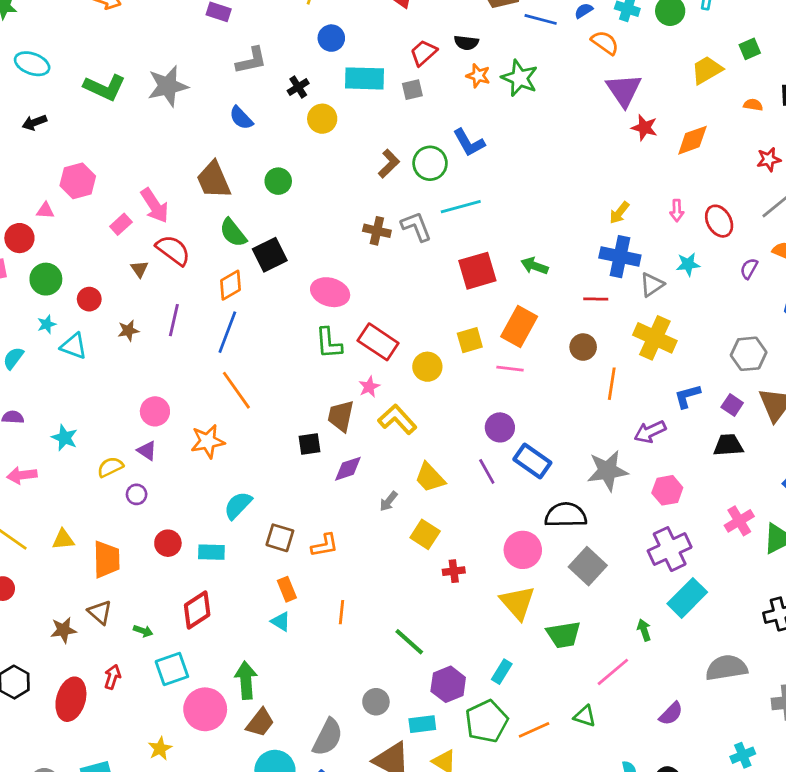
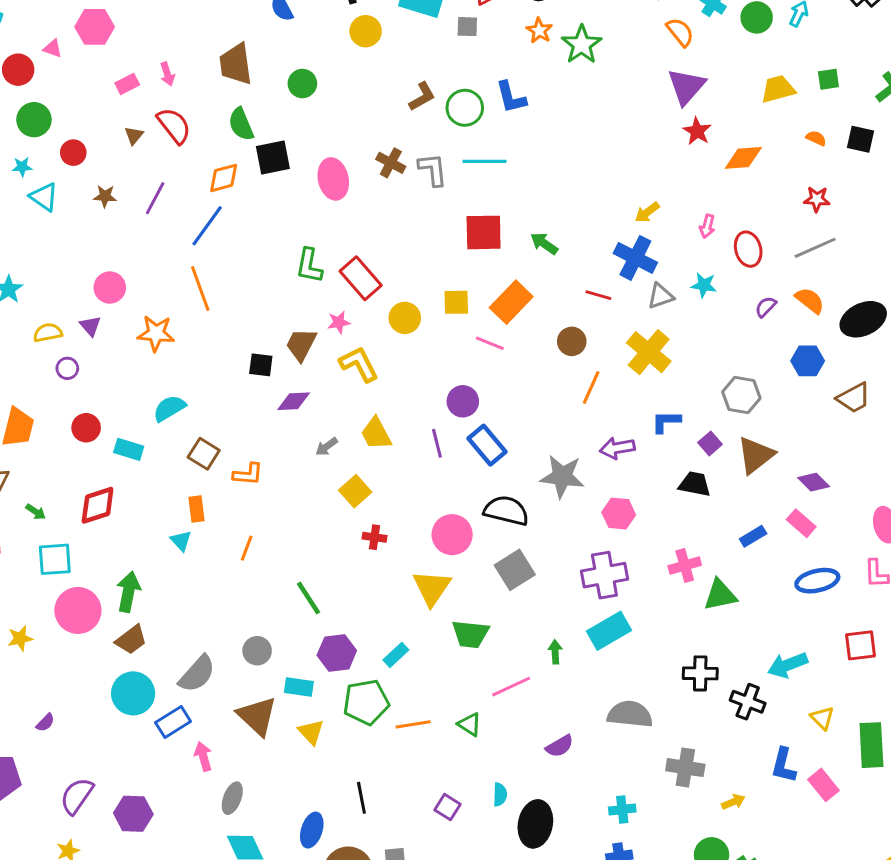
pink arrow: (155, 206) -> (167, 74), size x0.6
pink ellipse: (330, 292) -> (333, 179), moved, turned 45

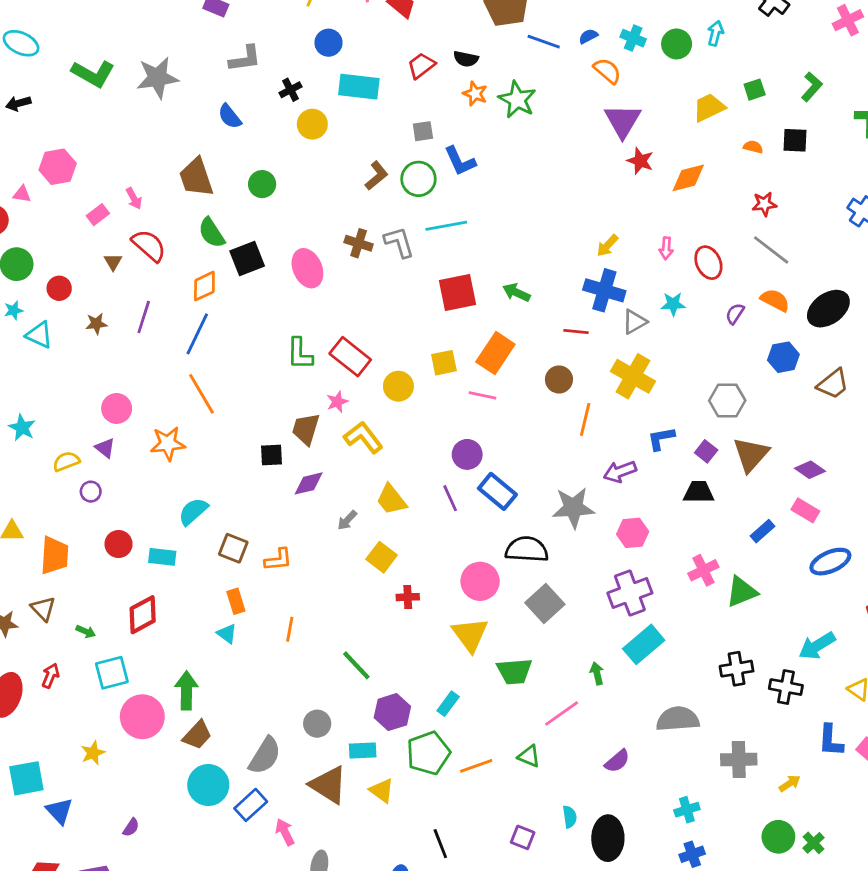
gray square: (467, 27) -> (423, 131), moved
gray line: (815, 248) -> (771, 250), turned 72

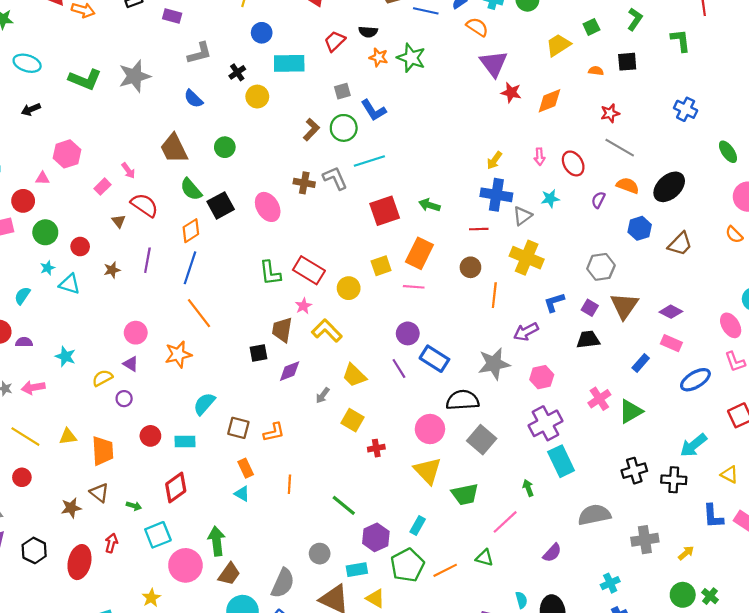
cyan rectangle: (644, 644) -> (561, 461), turned -68

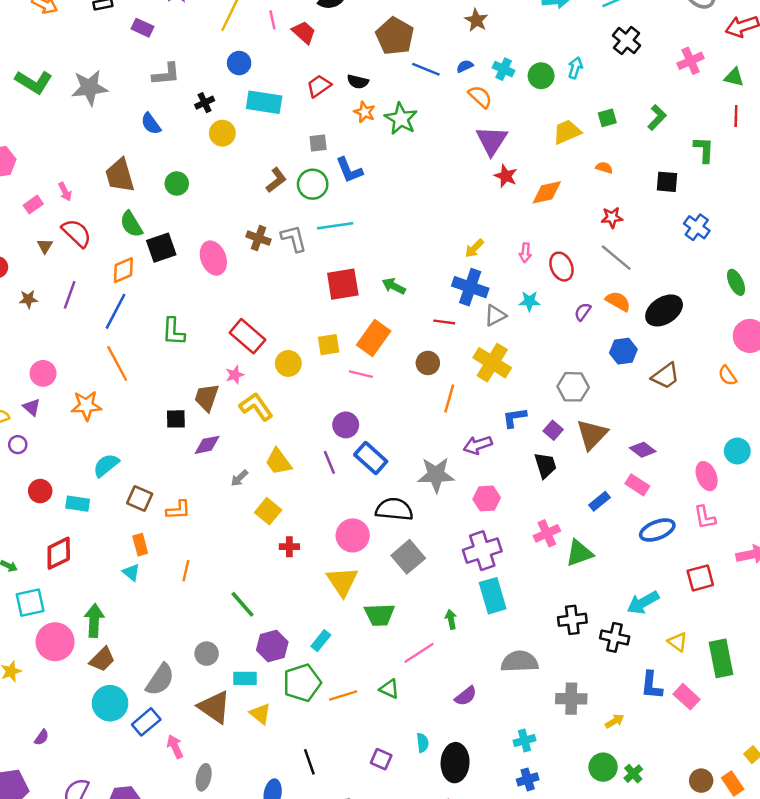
black square: (627, 62) -> (667, 182), moved
green L-shape: (270, 273) -> (173, 332), moved
black trapezoid: (588, 340) -> (545, 465), turned 70

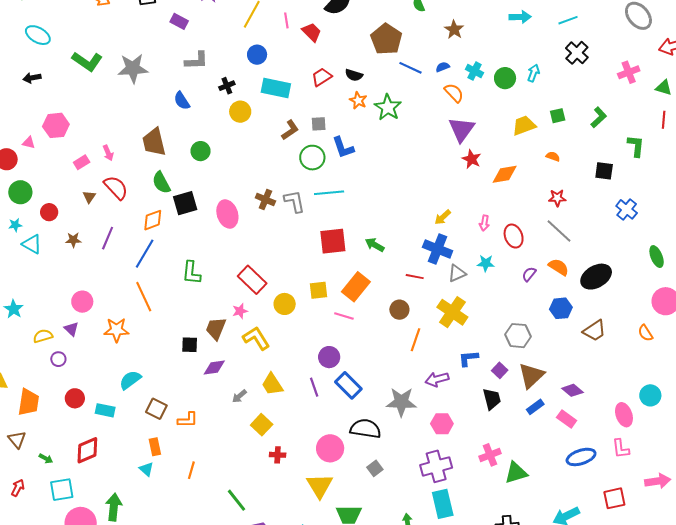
brown L-shape: (276, 180) -> (290, 130), moved
blue rectangle: (599, 501) -> (535, 407), moved
gray square: (408, 557) -> (375, 468), size x0.6

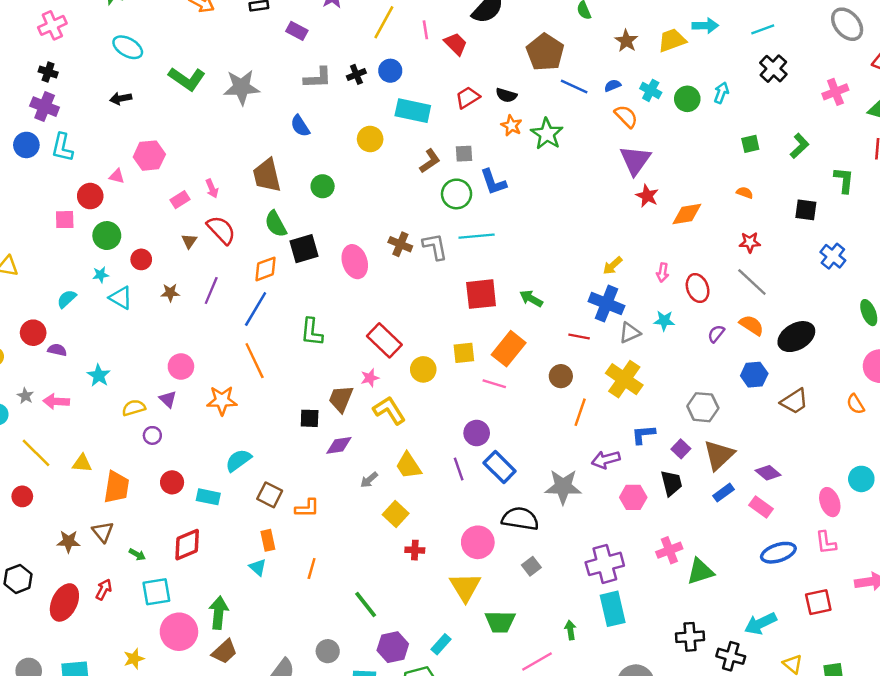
black cross: (227, 86) -> (356, 74), moved
yellow trapezoid: (524, 125) -> (672, 40), moved
pink hexagon: (442, 424) -> (633, 497), moved

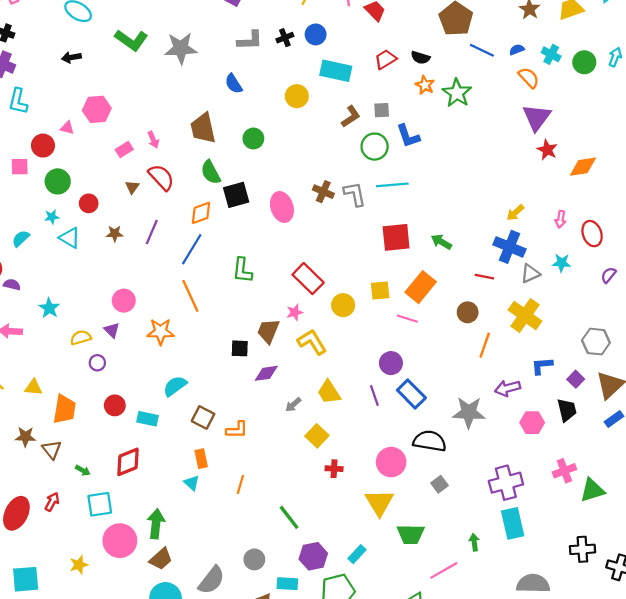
brown star: (68, 542) -> (25, 437), moved

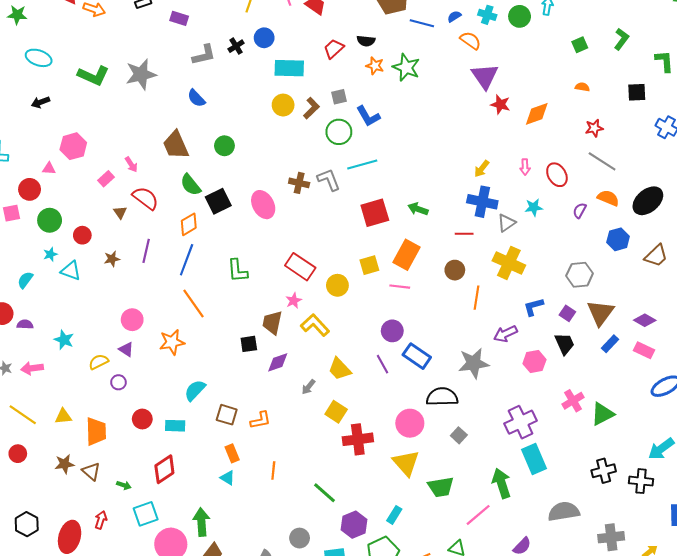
yellow circle: (297, 96) -> (283, 105), moved
red cross: (334, 469) -> (358, 439), size x1.8
green arrow: (474, 542) -> (501, 483), size x1.8

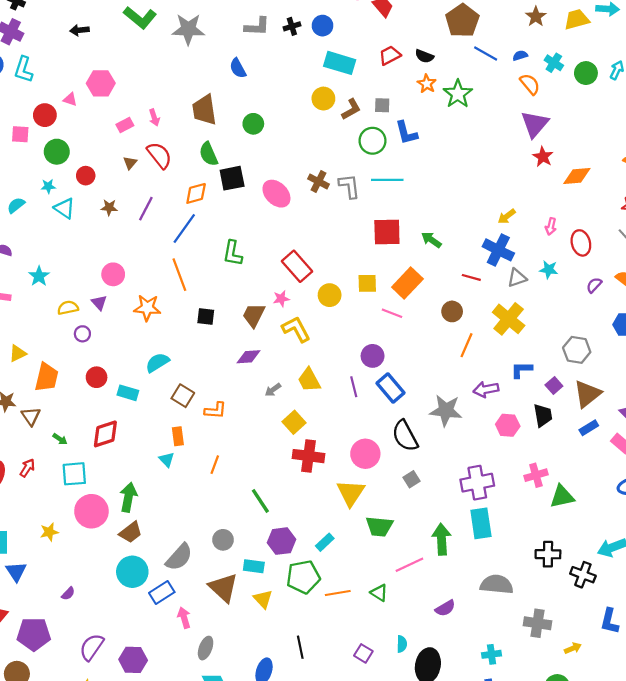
pink ellipse: (263, 205) -> (276, 194), turned -32
black square: (249, 344) -> (206, 317), moved
black semicircle: (442, 397) -> (405, 436), turned -132
yellow triangle: (63, 416) -> (18, 353), turned -36

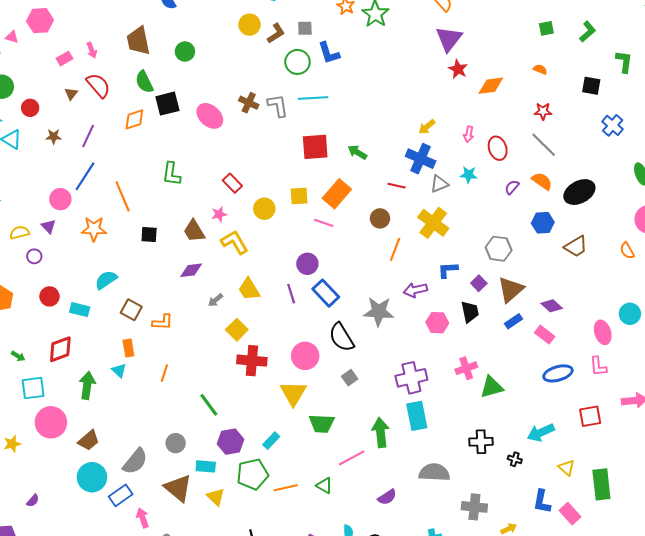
blue line: (184, 229) -> (85, 176), moved
red rectangle: (297, 266) -> (232, 183), size x0.7
brown trapezoid: (254, 315) -> (194, 231), turned -55
green arrow: (128, 497) -> (87, 385), moved
black cross: (583, 575) -> (515, 459), size x0.6

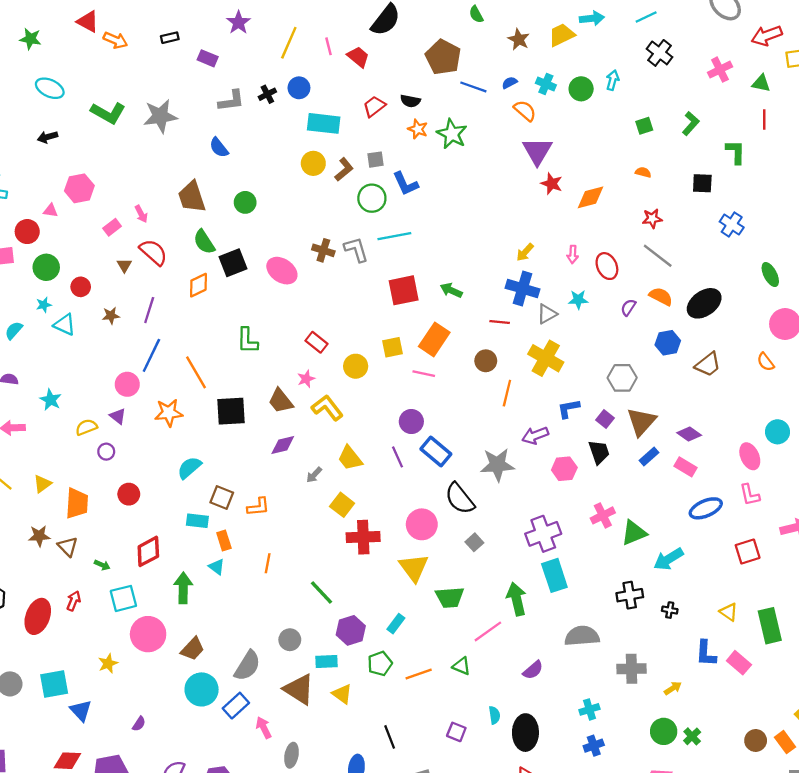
black square: (149, 235) -> (231, 411), size x1.6
cyan rectangle: (80, 310) -> (197, 521), moved
cyan arrow: (541, 433) -> (668, 559), moved
green pentagon: (253, 474) -> (380, 664), size x0.7

